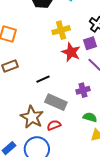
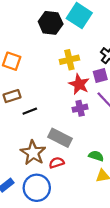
black line: (43, 79) -> (30, 111), moved
purple cross: (83, 90) -> (80, 108), moved

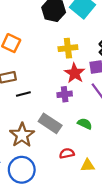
purple cross: (80, 108) -> (65, 94), moved
green semicircle: (96, 156) -> (85, 124), moved
red semicircle: (57, 163) -> (67, 153), moved

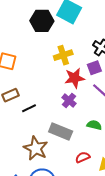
red star: (75, 73) -> (75, 78), turned -30
purple cross: (65, 94) -> (69, 100), turned -32

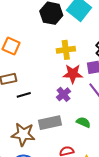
gray rectangle: (61, 132) -> (50, 123), turned -45
brown star: (36, 148) -> (23, 134), turned -30

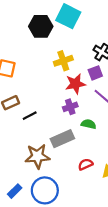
purple cross: (63, 94) -> (70, 107), turned 32
green semicircle: (83, 122) -> (89, 124), moved

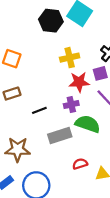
black line: (30, 116) -> (39, 110), moved
green semicircle: (89, 124) -> (88, 124), size x1.6
brown star: (37, 156) -> (18, 149), moved

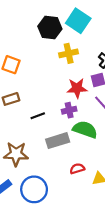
yellow cross: (70, 58) -> (69, 53), moved

